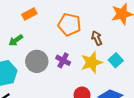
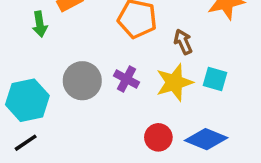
green arrow: (16, 40) -> (40, 24), moved, turned -64
cyan square: (116, 60) -> (215, 79), turned -32

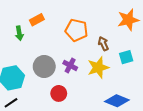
cyan square: (215, 79) -> (126, 57), moved, turned -32
red circle: (158, 137) -> (59, 93), moved

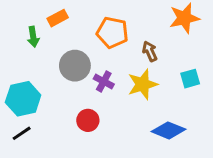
cyan square: (126, 57) -> (190, 79), moved
gray circle: (44, 66) -> (75, 66), moved

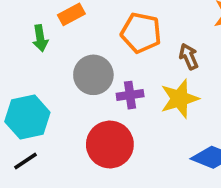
purple cross: (104, 81) -> (130, 95), turned -36
red circle: (88, 120) -> (110, 144), size x1.6

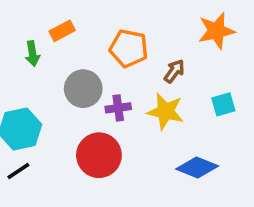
brown arrow: (189, 57) -> (174, 71), turned 60
yellow star: (180, 99) -> (166, 111), turned 30

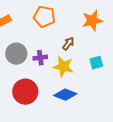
orange pentagon: (129, 48) -> (44, 17), moved
purple cross: (118, 108) -> (40, 58), moved
blue diamond: (197, 167) -> (65, 95), moved

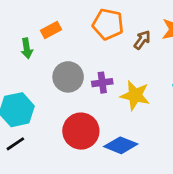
brown arrow: (68, 44) -> (142, 40), moved
blue diamond: (65, 95) -> (121, 145), moved

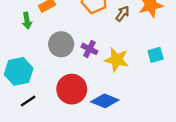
purple cross: (102, 83) -> (89, 49), turned 35
black line: (15, 144) -> (28, 101), moved

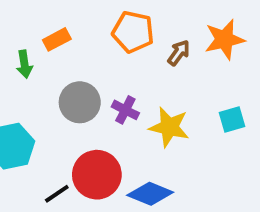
black line: (28, 101) -> (57, 194), moved

